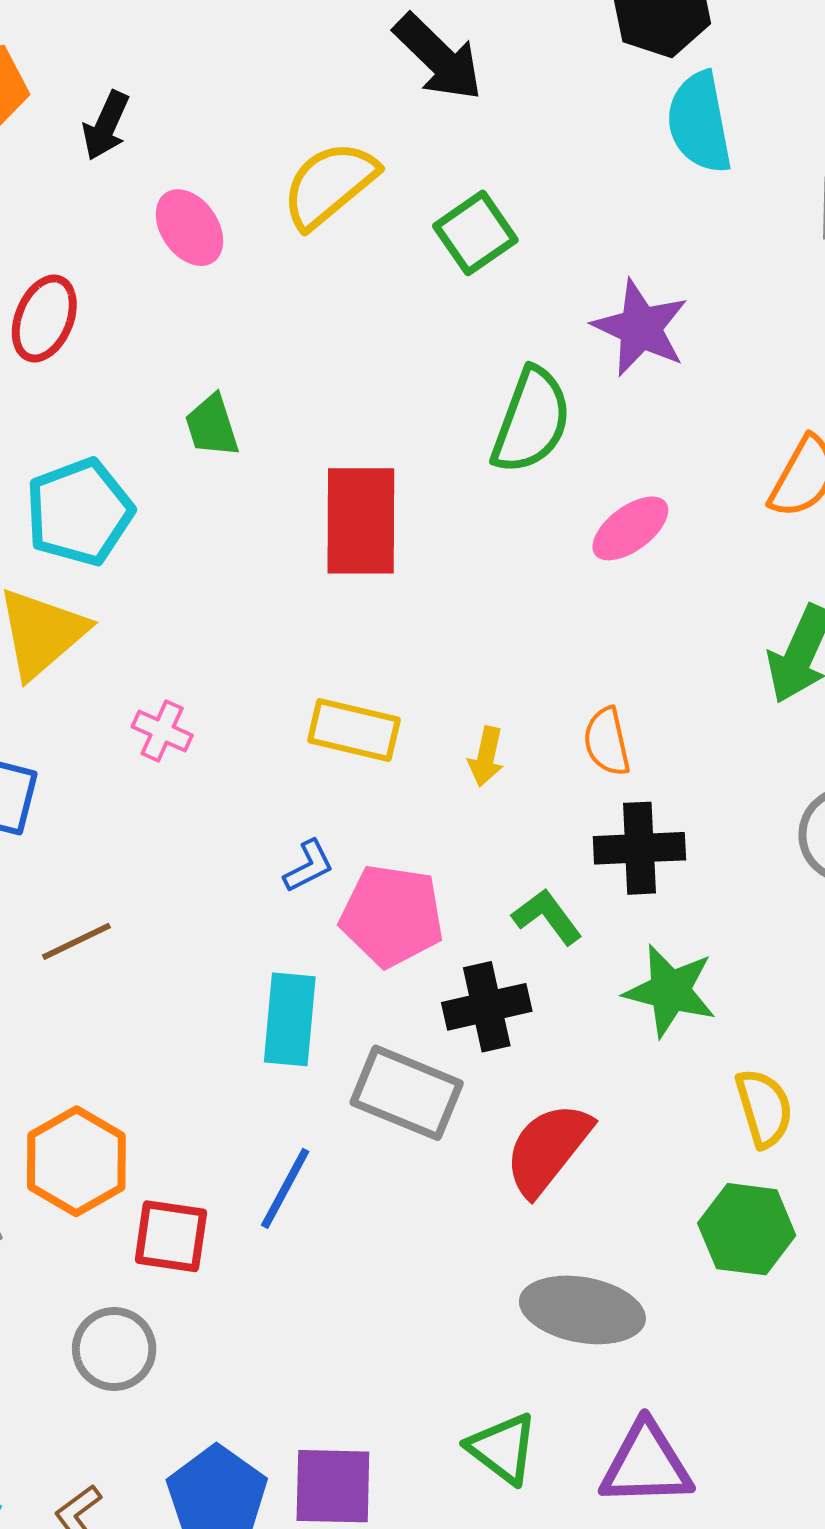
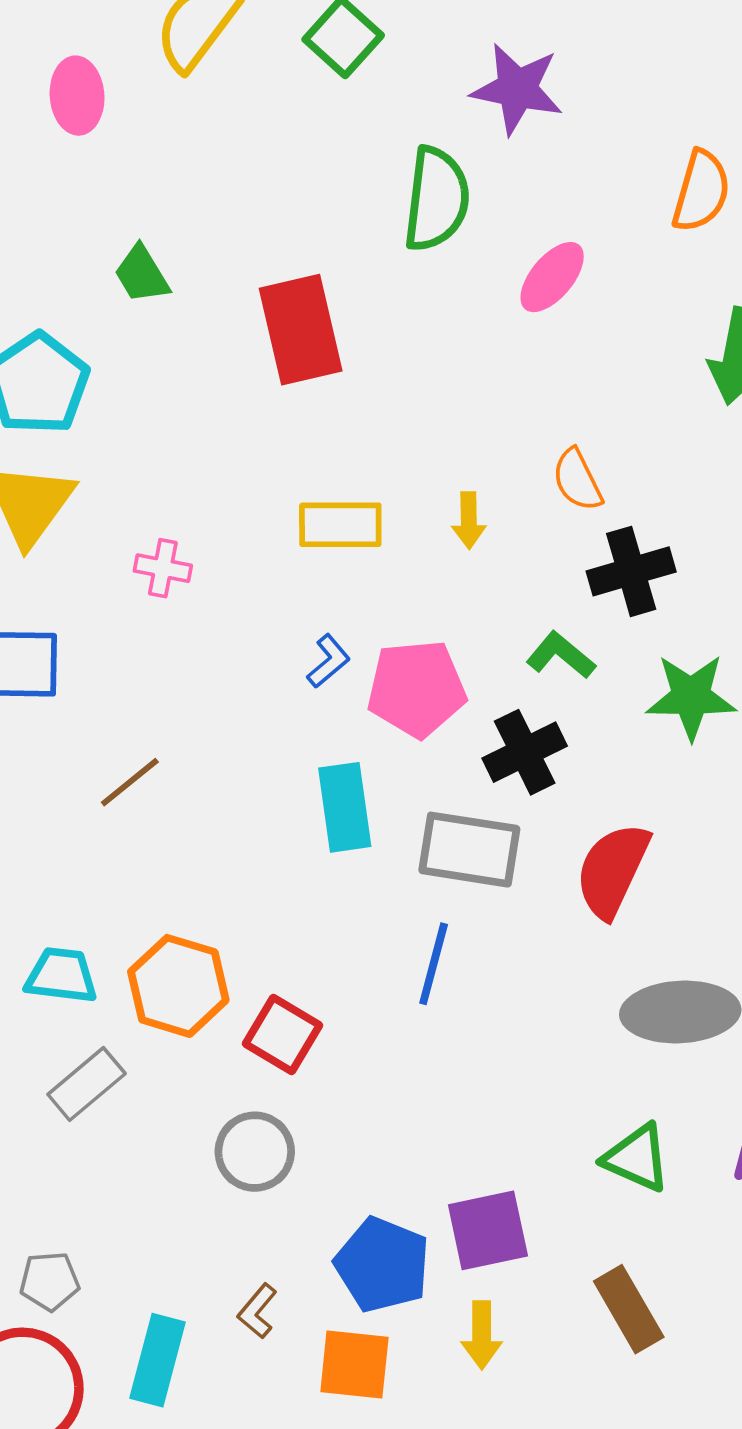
pink ellipse: (189, 228) -> (77, 96), turned 44
blue line: (285, 1188) -> (434, 964), moved
red square: (171, 1236) -> (283, 1035), turned 36

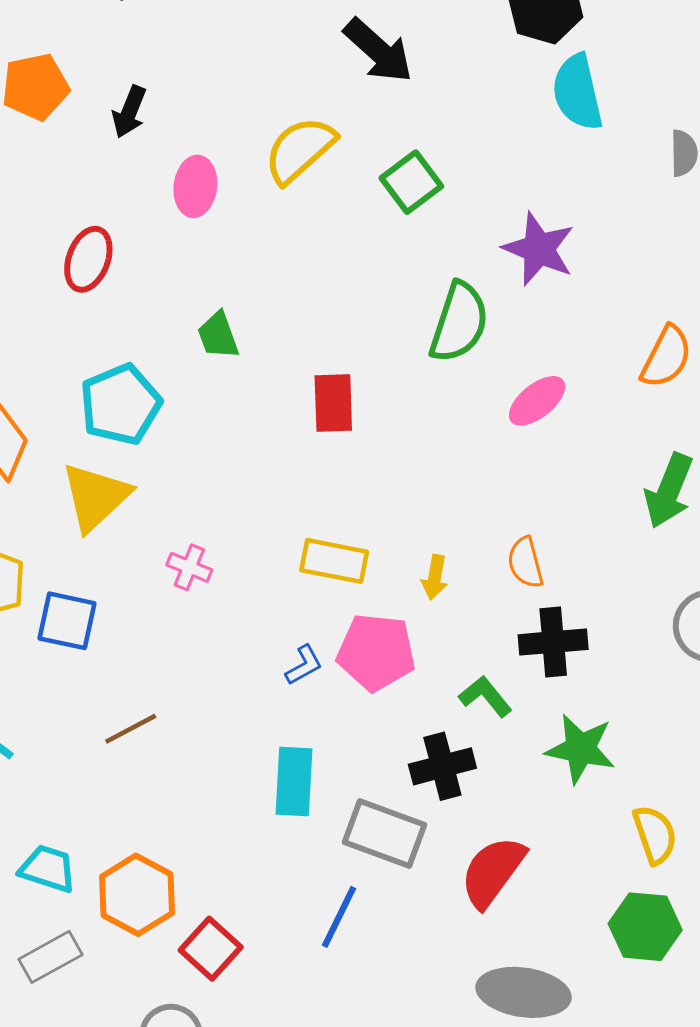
red rectangle: (301, 330) -> (333, 403), size x0.7
pink pentagon: (417, 689) -> (376, 652), moved

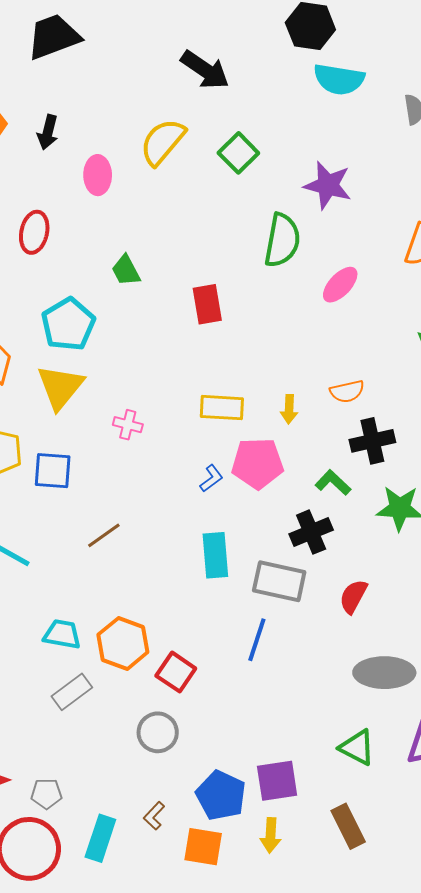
cyan semicircle: (577, 92) -> (339, 79), turned -60
orange semicircle: (525, 563) -> (347, 391), turned -80
red semicircle: (493, 872) -> (353, 596), size x0.7

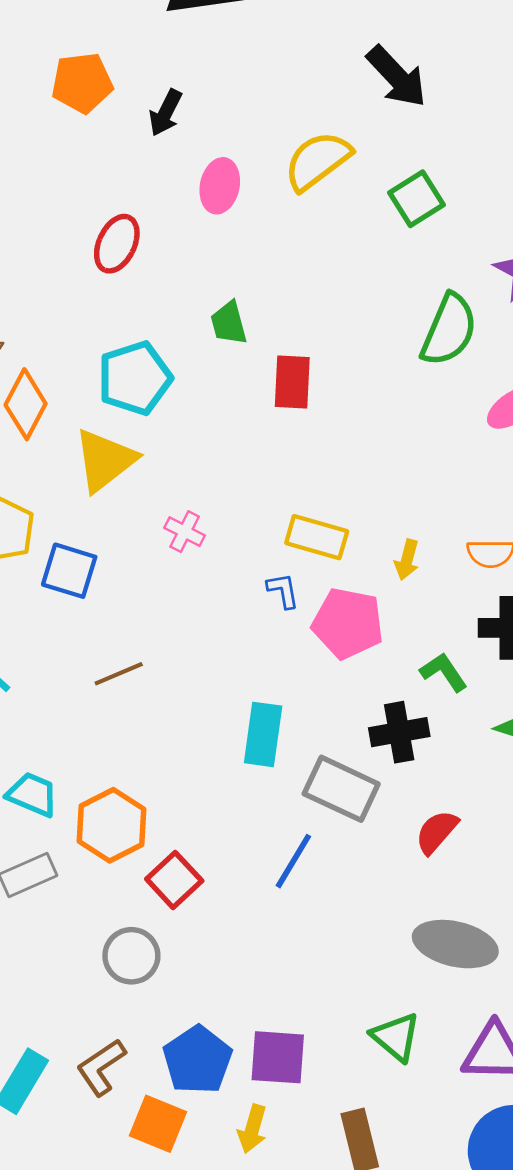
red rectangle: (207, 304) -> (292, 382), moved
blue L-shape: (211, 478) -> (283, 591), moved, turned -76
brown L-shape: (154, 816) -> (101, 1067), size x1.5

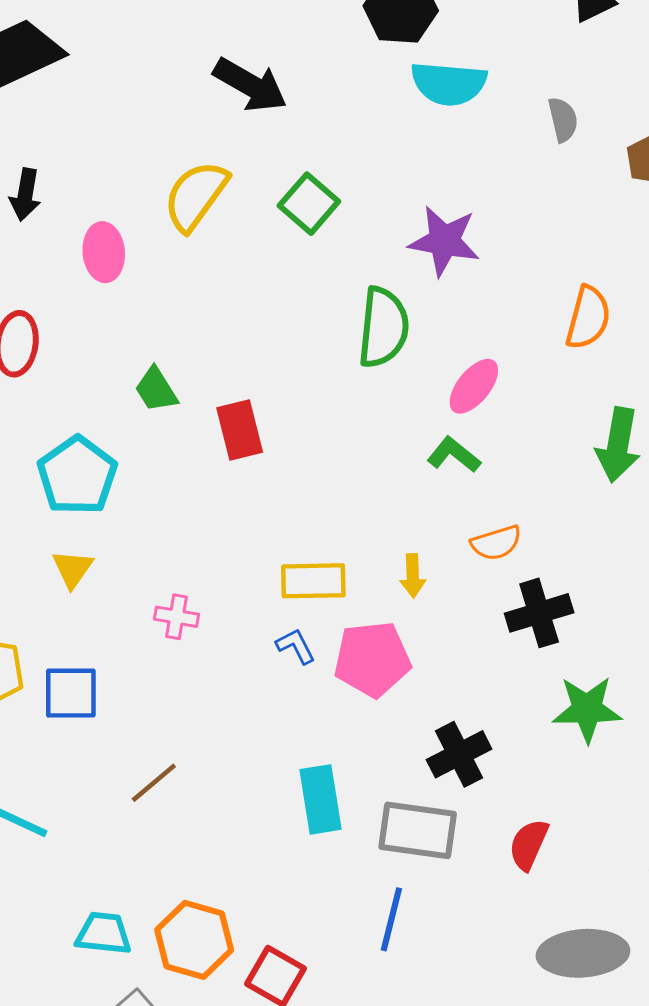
yellow triangle: (105, 460) -> (73, 569), size x0.6
green L-shape: (444, 672) -> (454, 455), moved

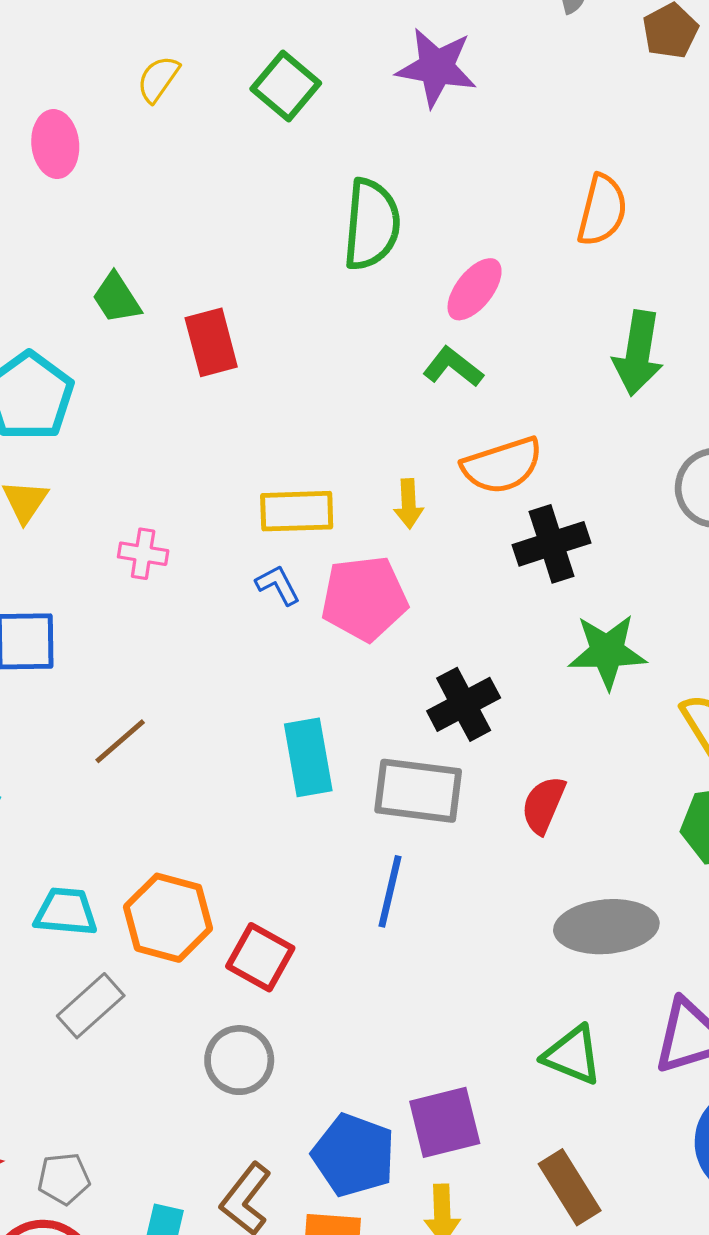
yellow semicircle: (196, 196) -> (158, 79), size x0.6
purple star: (444, 241) -> (436, 67), moved
orange semicircle: (496, 543) -> (502, 465), size x1.4

